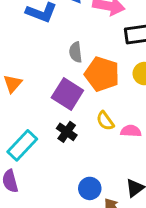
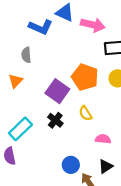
gray semicircle: (76, 52) -> (26, 55), moved
pink semicircle: (131, 131) -> (103, 139), moved

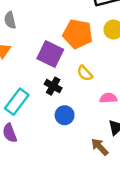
blue circle: (71, 165) -> (65, 115), moved

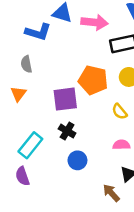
purple square: (50, 54) -> (65, 99), turned -35
yellow semicircle: (85, 73) -> (120, 112), moved

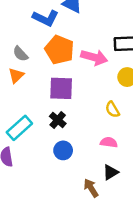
pink arrow: (94, 22) -> (94, 57), moved
gray semicircle: (26, 64) -> (20, 54), moved, turned -42
orange pentagon: (93, 80) -> (59, 50), moved

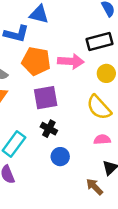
yellow semicircle: (112, 109) -> (99, 107), size x1.6

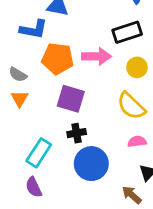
purple square: (46, 98) -> (71, 99), turned 30
black cross: (49, 129) -> (77, 133), turned -35
blue circle: (60, 157) -> (91, 164), size x1.6

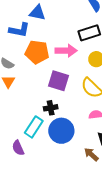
purple square: (71, 99) -> (59, 81), moved
cyan rectangle: (39, 153) -> (34, 127), moved

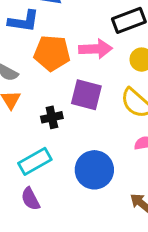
black cross: (51, 108) -> (52, 117), moved
cyan rectangle: (34, 127) -> (35, 161), moved, turned 30

